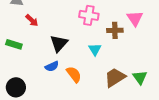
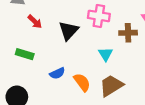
black triangle: (59, 43) -> (69, 31), moved
green rectangle: (14, 44) -> (25, 54), moved
brown trapezoid: (115, 77) -> (111, 86), moved

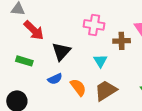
red arrow: (35, 22) -> (34, 30), size x1.5
black triangle: (69, 31) -> (61, 51), moved

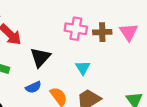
brown cross: (122, 41) -> (102, 32), moved

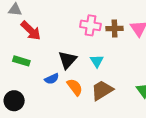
black triangle: (40, 57) -> (67, 60), moved

